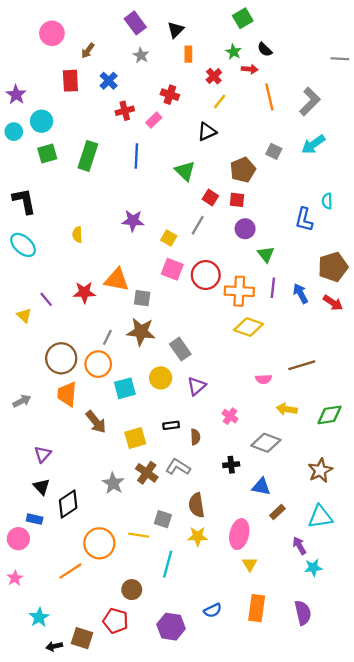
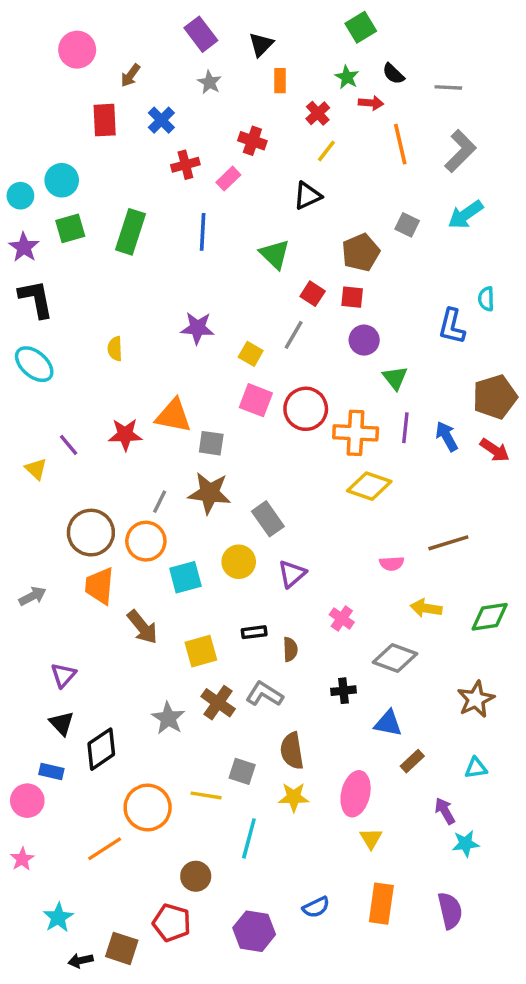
gray line: (340, 59) -> (448, 87), moved
purple star: (16, 95) -> (24, 247), moved
cyan triangle: (320, 517) -> (476, 768), size x0.6

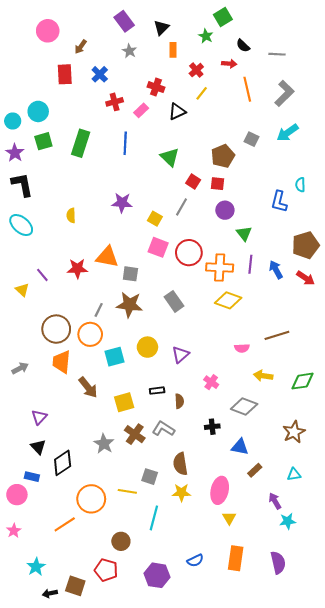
green star: (347, 77) -> (206, 36), moved
black triangle: (307, 196) -> (177, 111), moved
gray rectangle: (268, 519) -> (174, 301), moved

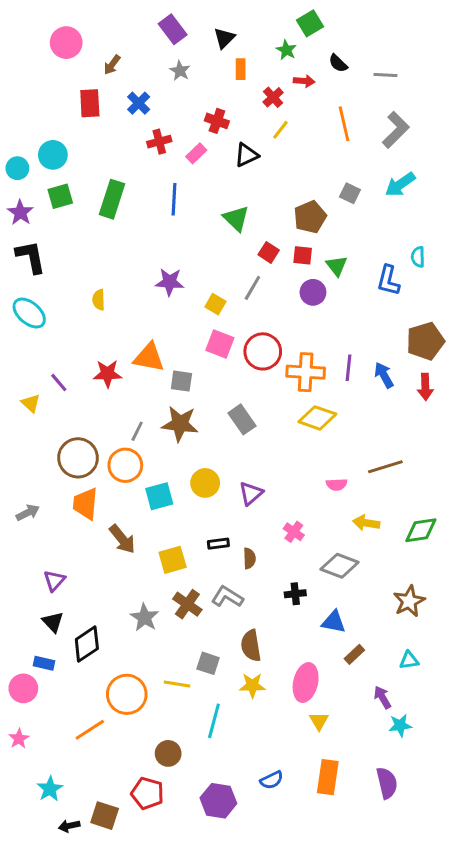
red arrow: (229, 64) -> (304, 81), moved
green triangle: (244, 234) -> (337, 266), moved
red arrow: (306, 278) -> (425, 387), turned 54

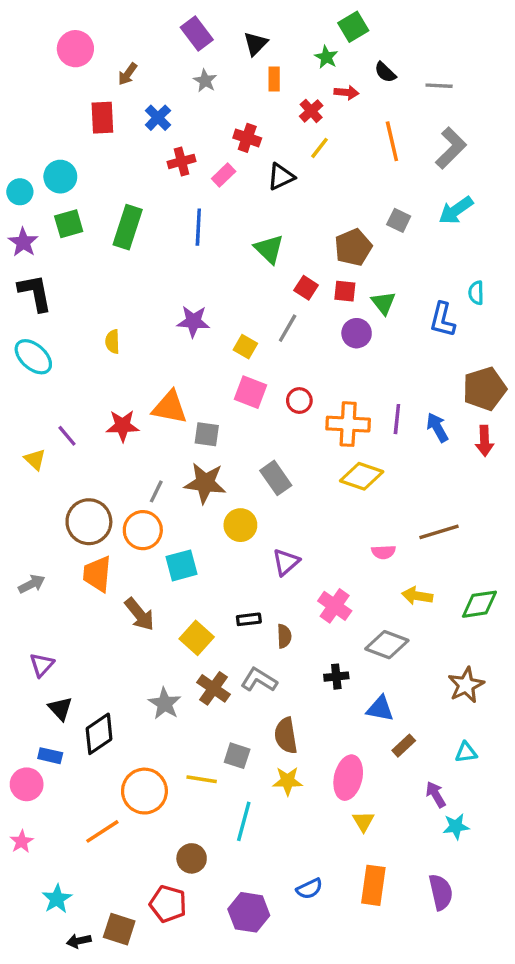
red circle: (263, 351) -> (299, 401), size x0.6
yellow circle: (205, 483) -> (240, 525), moved
pink cross: (294, 532) -> (335, 606), size x1.4
yellow square: (173, 560) -> (197, 638), turned -32
purple triangle: (54, 581) -> (42, 665), moved

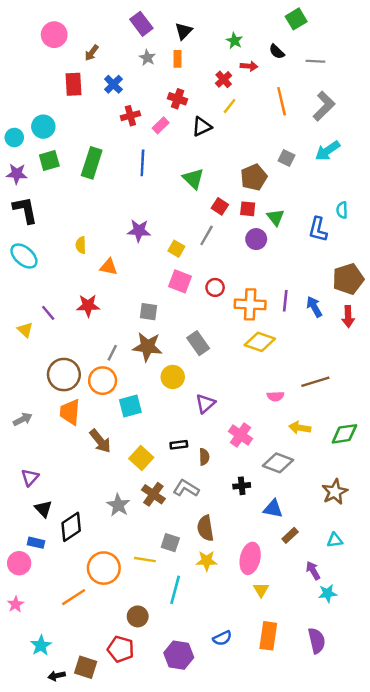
green square: (353, 27) -> (296, 19), moved
orange rectangle: (274, 79) -> (178, 59), moved
purple star: (23, 242) -> (17, 174), turned -30
orange triangle: (170, 407) -> (109, 267), moved, size x0.7

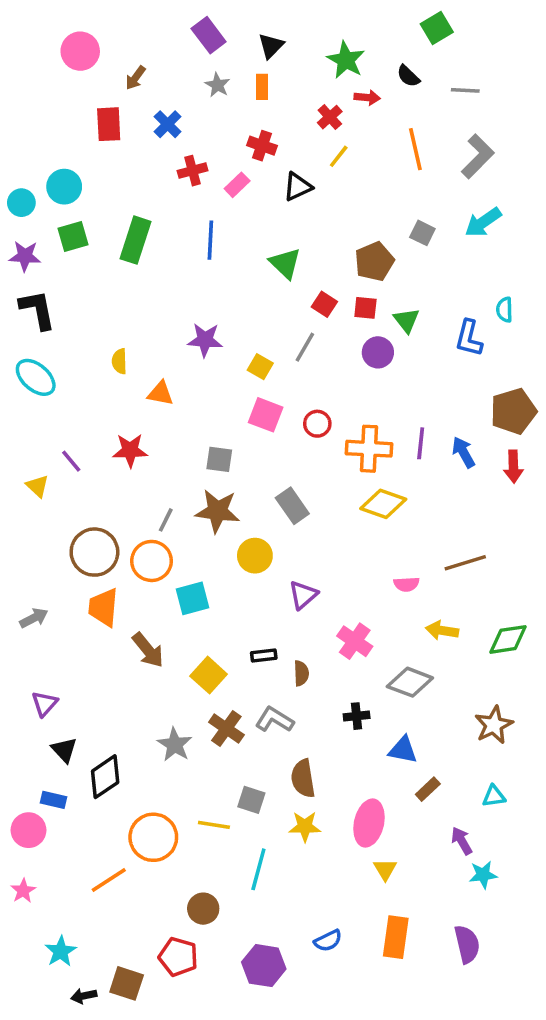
green star: (234, 41) -> (346, 60), size x1.5

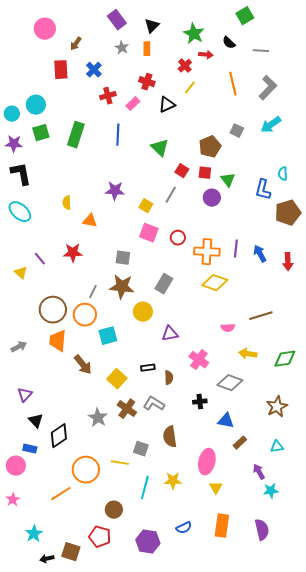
brown pentagon: (513, 411) -> (288, 213), moved
gray rectangle: (292, 506) -> (164, 284), turned 66
purple triangle: (303, 595) -> (170, 334), turned 30
yellow star: (305, 827) -> (173, 481), moved

